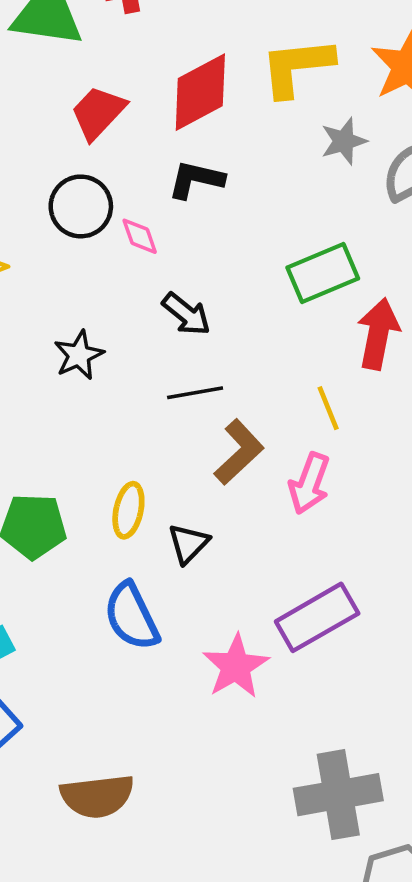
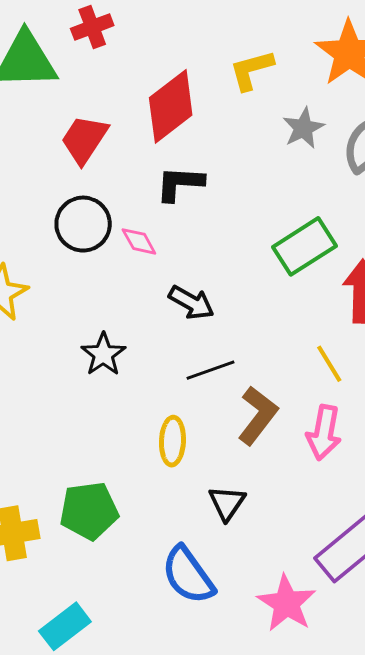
yellow L-shape: (297, 67) -> (251, 70), size x0.7
yellow ellipse: (128, 510) -> (172, 441), moved

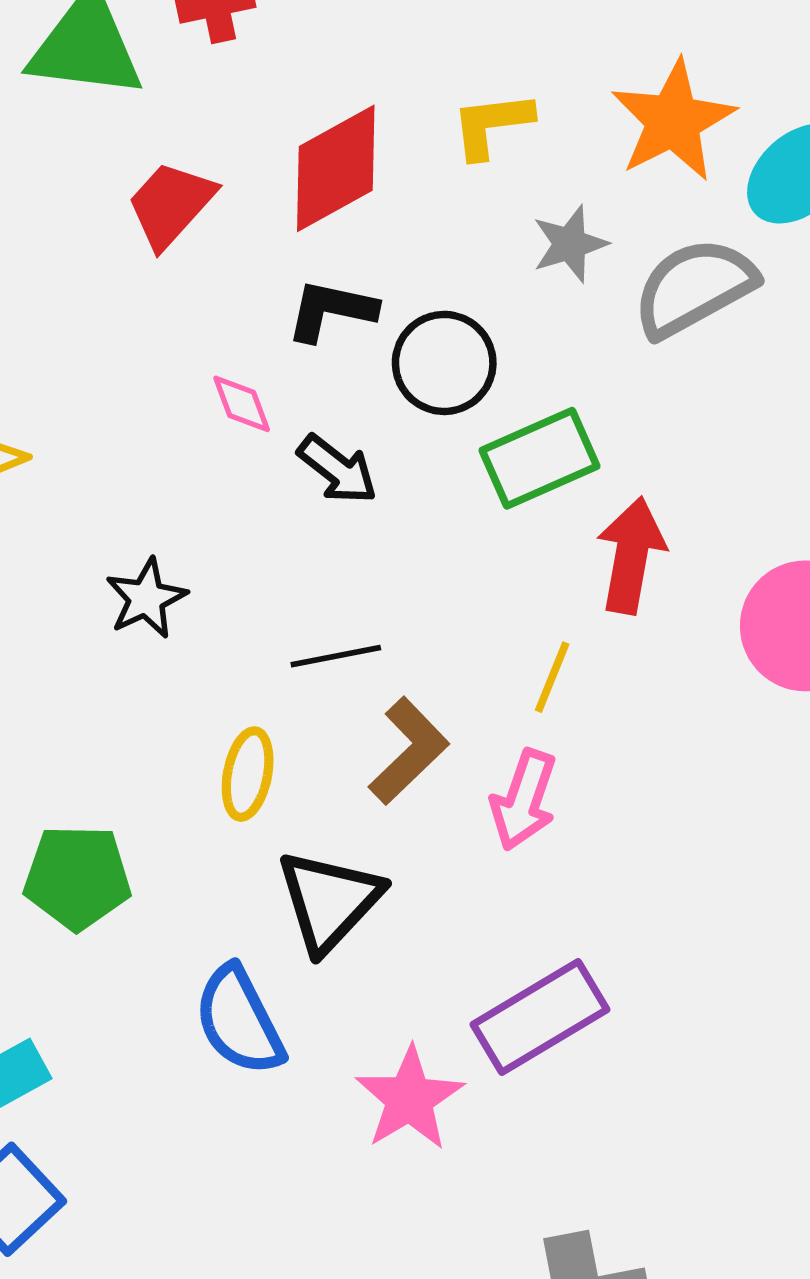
black circle: (83, 224) -> (444, 363), moved
black arrow: (191, 303) -> (337, 469), moved
yellow line: (329, 364) -> (552, 677), turned 45
black triangle: (227, 503) -> (329, 901), size x1.6

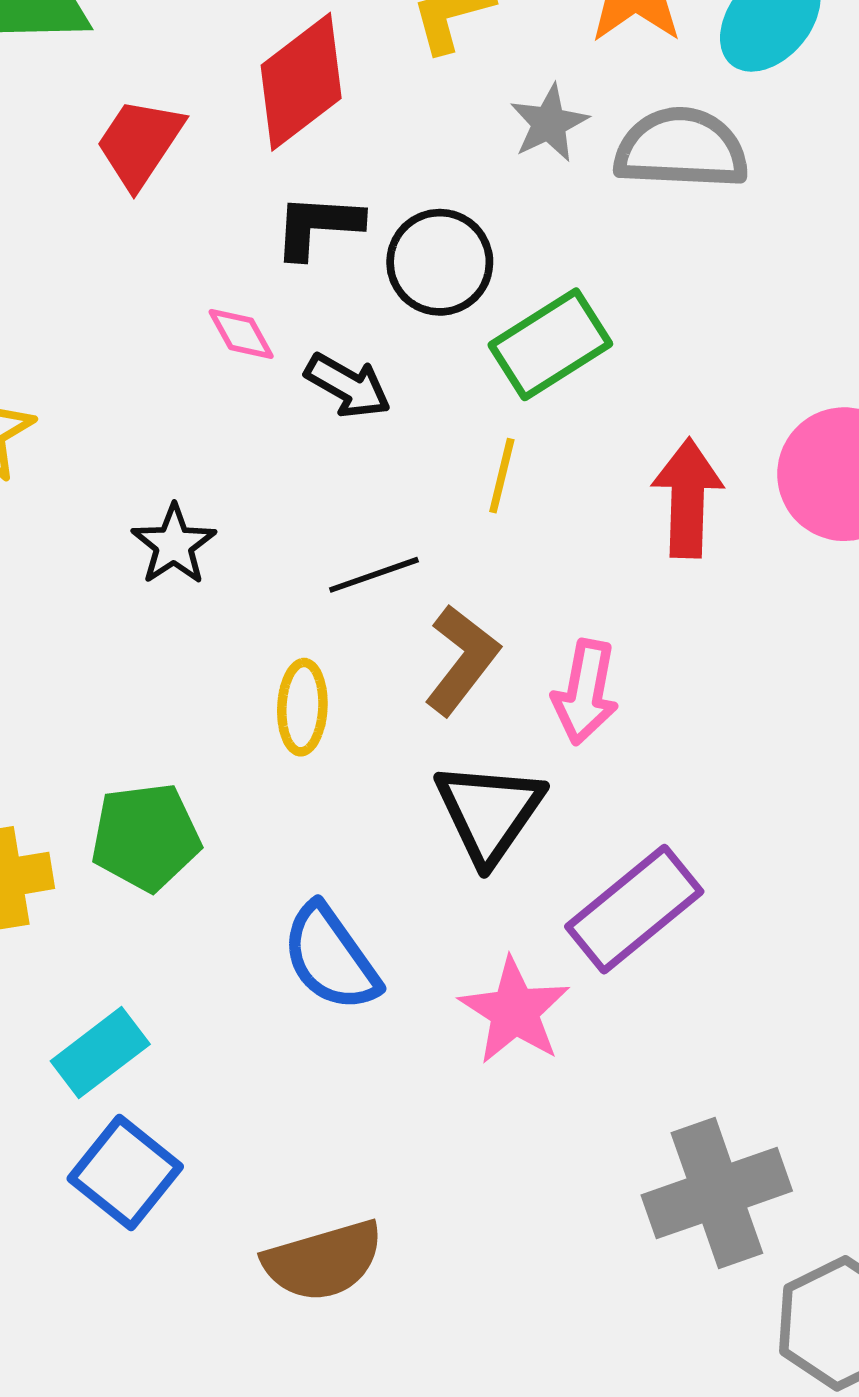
gray semicircle: (694, 287) -> (681, 149), turned 40
red arrow: (631, 555) -> (687, 498), moved
yellow line: (552, 677) -> (502, 476), moved
black triangle: (329, 901) -> (489, 812), moved

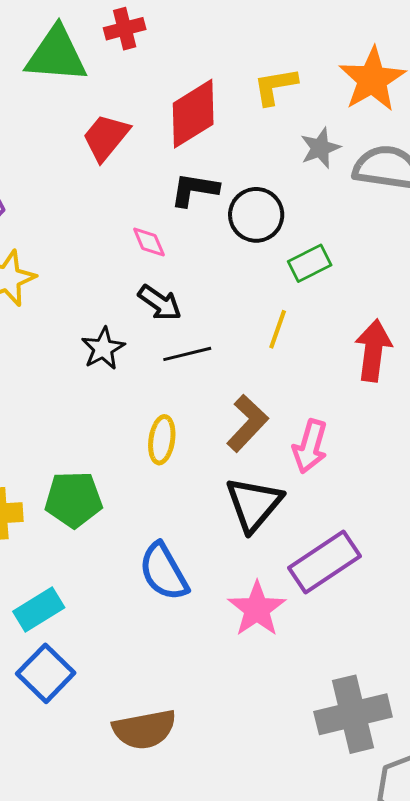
green rectangle: (550, 344) -> (310, 263), size x0.7
black arrow: (348, 386) -> (160, 303), moved
black line: (374, 575) -> (187, 354), moved

